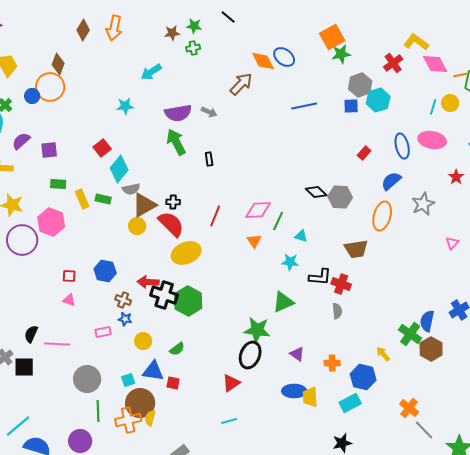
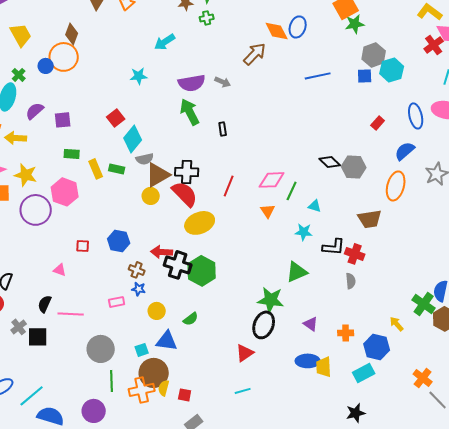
blue ellipse: (284, 57) -> (298, 27), turned 70
red cross: (393, 63) -> (434, 45), moved
black cross: (173, 202) -> (187, 172), size x1.6
pink triangle: (69, 300) -> (60, 270), moved
red square: (173, 383) -> (185, 395), moved

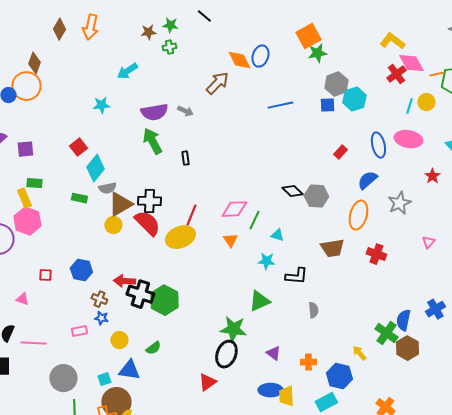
yellow rectangle: (96, 169) -> (24, 198), moved
yellow ellipse: (200, 223) -> (180, 237), moved
red cross: (355, 254) -> (376, 254), moved

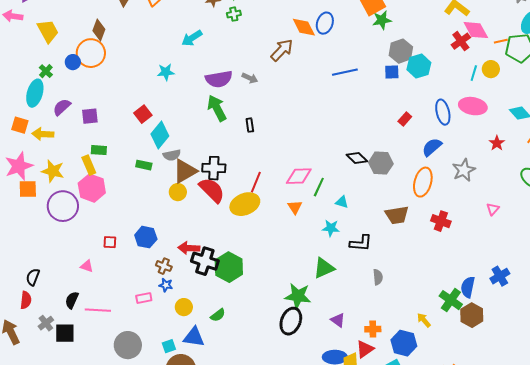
red triangle: (207, 382) -> (365, 349), moved

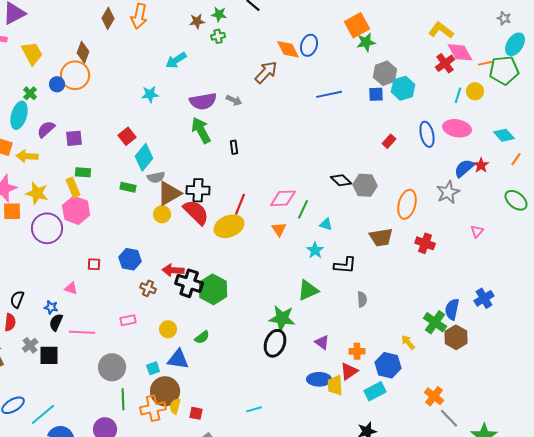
blue semicircle: (432, 147) -> (464, 168), moved
cyan star: (331, 228) -> (315, 250), turned 30
blue star: (166, 285) -> (51, 307), moved

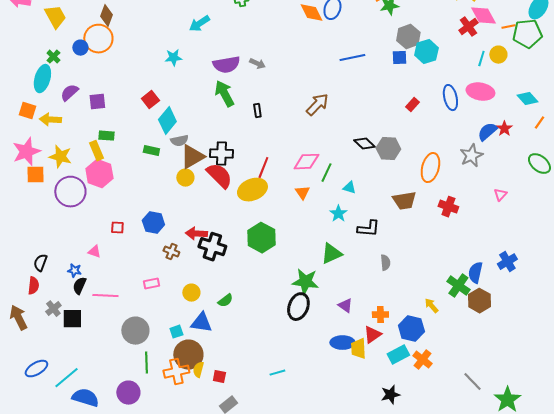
brown arrow: (266, 72) -> (317, 105), moved
green hexagon: (213, 289) -> (261, 238), moved
orange cross: (434, 396) -> (422, 360), moved

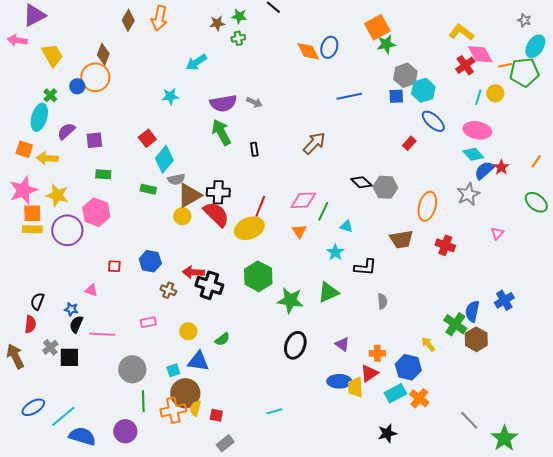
blue ellipse: (450, 98) -> (433, 121), moved, turned -35
cyan diamond: (527, 99) -> (473, 154), moved
yellow rectangle: (96, 151) -> (32, 229), moved, turned -66
green star: (305, 282) -> (290, 300), moved

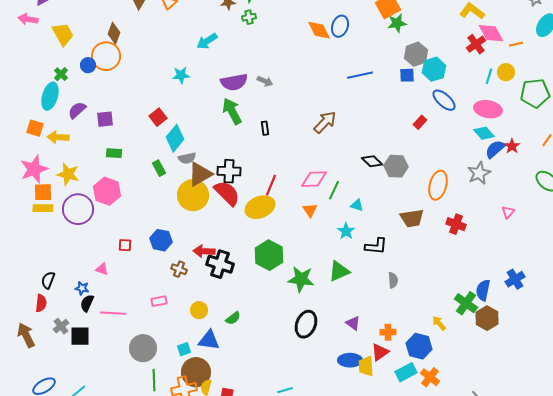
green pentagon: (524, 72) -> (535, 93), moved
green rectangle: (148, 189) -> (159, 168), turned 49
yellow circle: (182, 216) -> (193, 195), size x1.8

